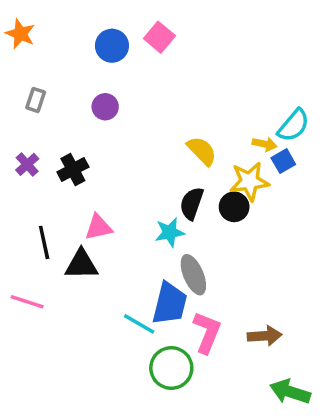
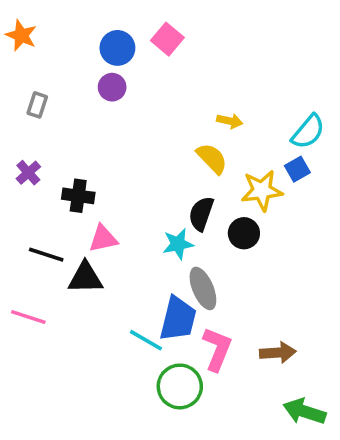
purple circle: (105, 107) -> (112, 87), moved
yellow arrow: (265, 144) -> (230, 121), moved
black cross: (73, 170) -> (78, 196), moved, turned 36
black circle: (234, 207) -> (244, 233), moved
black line: (44, 242) -> (46, 255), turned -60

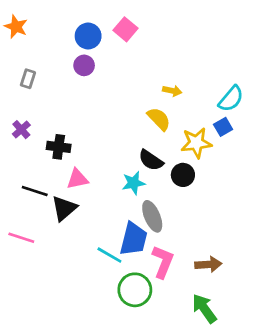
black semicircle: (201, 214) -> (151, 160), turned -75
black triangle: (85, 278) -> (64, 208), turned -40
green arrow: (305, 411) -> (204, 309), moved, turned 36

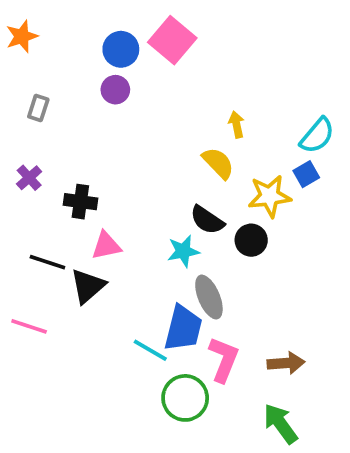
orange star: (16, 27) -> (22, 36), turned 30
pink square: (125, 29) -> (172, 40), size x1.4
yellow arrow: (172, 91) -> (236, 125), turned -114

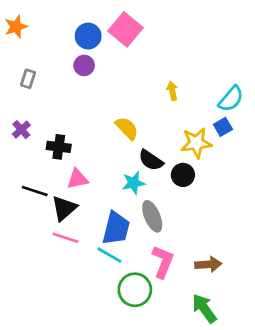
yellow semicircle: (218, 163) -> (127, 128), moved
pink line: (29, 326) -> (65, 238), moved
blue trapezoid: (183, 328) -> (116, 228), moved

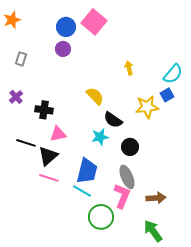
black circle: (183, 175) -> (130, 147), moved
gray ellipse: (152, 216) -> (127, 177), moved

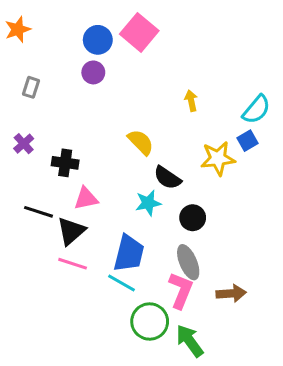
green arrow: (153, 231) -> (190, 341), moved

